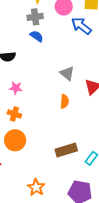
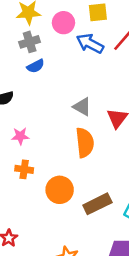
blue semicircle: (37, 36) -> (36, 66), turned 128
orange semicircle: (64, 101) -> (85, 143), size x1.6
orange circle: (15, 140) -> (60, 190), moved

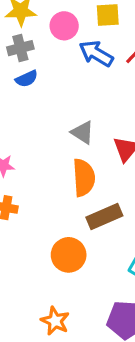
orange circle: (60, 190) -> (69, 255), moved
brown rectangle: (97, 204) -> (104, 217), moved

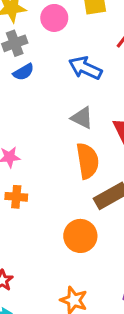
blue arrow: (96, 54) -> (85, 68), moved

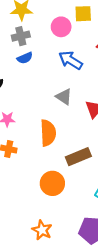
pink circle: (54, 18) -> (61, 27), moved
orange semicircle: (87, 161) -> (48, 133), moved

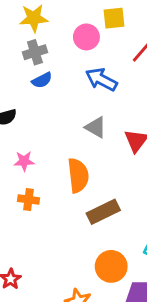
brown rectangle: (78, 157) -> (103, 212), moved
orange circle: (52, 183) -> (111, 266), moved

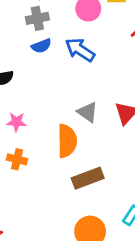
blue arrow: (101, 80) -> (80, 50), moved
gray triangle: (96, 127) -> (88, 112), moved

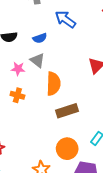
blue semicircle: (41, 46) -> (40, 38), moved
gray triangle: (88, 112) -> (37, 60), moved

